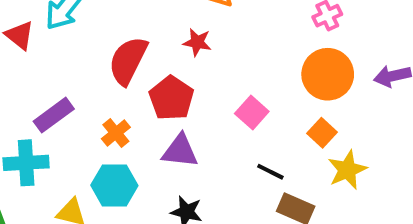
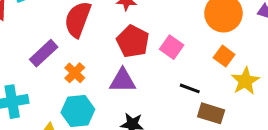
red pentagon: (171, 98) -> (133, 41), moved
purple rectangle: (54, 115) -> (44, 53), moved

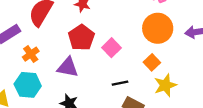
black line: (190, 88) -> (120, 83), turned -42

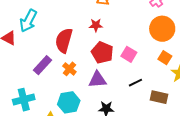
orange cross: (31, 54) -> (69, 69), moved
black line: (120, 83) -> (135, 83), moved

